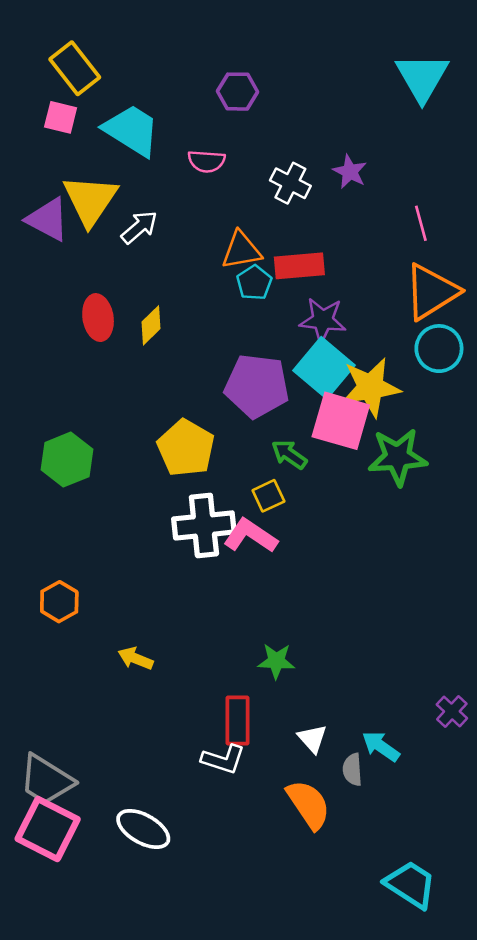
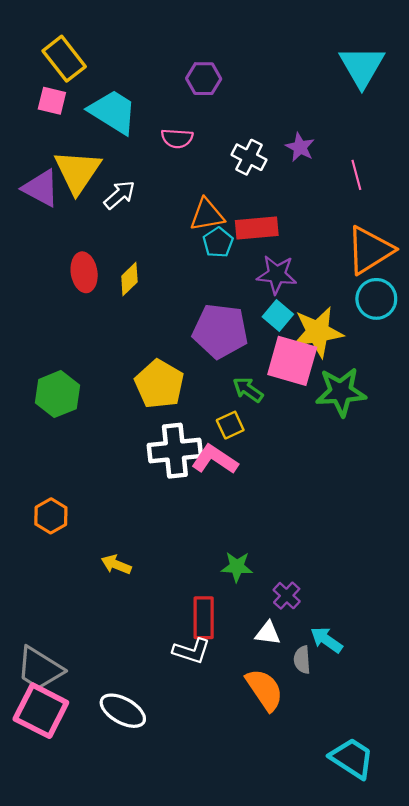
pink line: (421, 223) -> (356, 175), moved
cyan square: (324, 368) -> (278, 315), size x0.6
purple cross: (452, 711) -> (287, 596), moved
white triangle: (312, 739) -> (268, 633), turned -40

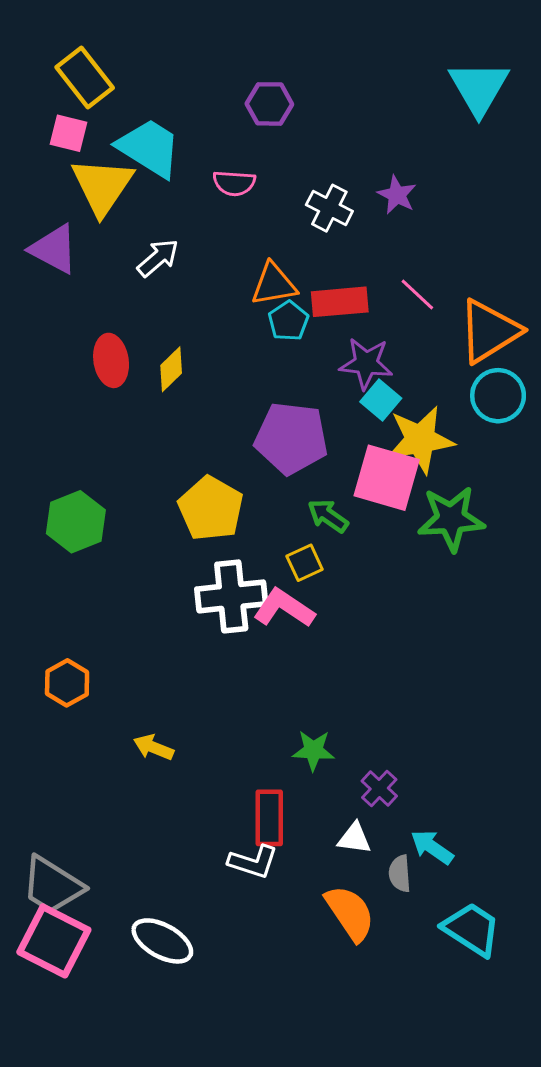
yellow triangle: (77, 172) -> (102, 186), moved
pink line: (356, 175) -> (417, 295), moved, turned -32
cyan square: (278, 315) -> (381, 400), moved
cyan trapezoid: (352, 758) -> (472, 929), moved

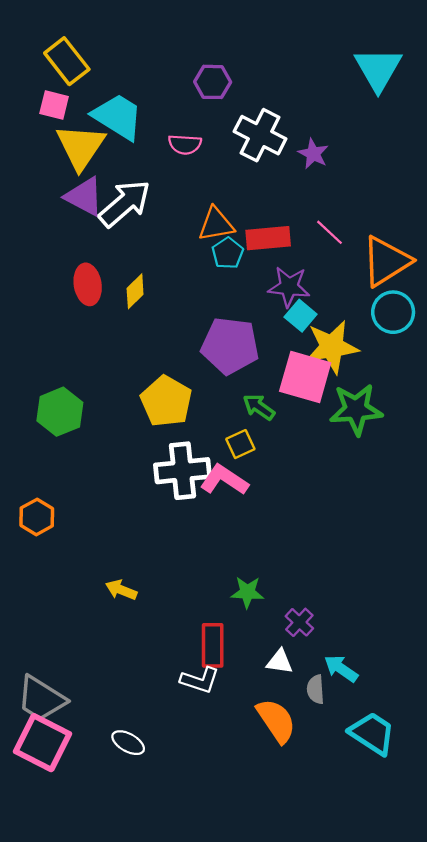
white cross: (329, 208) -> (260, 135), moved, size x1.4
purple triangle: (54, 249) -> (84, 196), moved
white arrow: (158, 258) -> (125, 203), size x1.6
orange hexagon: (67, 683) -> (37, 517), moved
white ellipse: (162, 941) -> (128, 743), size x0.7

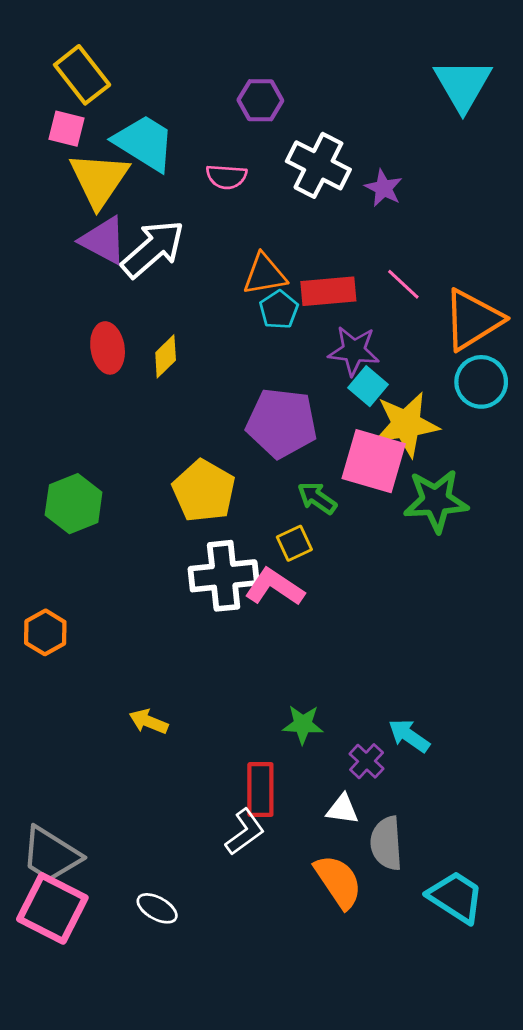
cyan arrow: (341, 669) -> (409, 736), moved
white L-shape: (200, 680) -> (245, 832), turned -54
gray semicircle: (316, 689) -> (386, 843), size x1.5

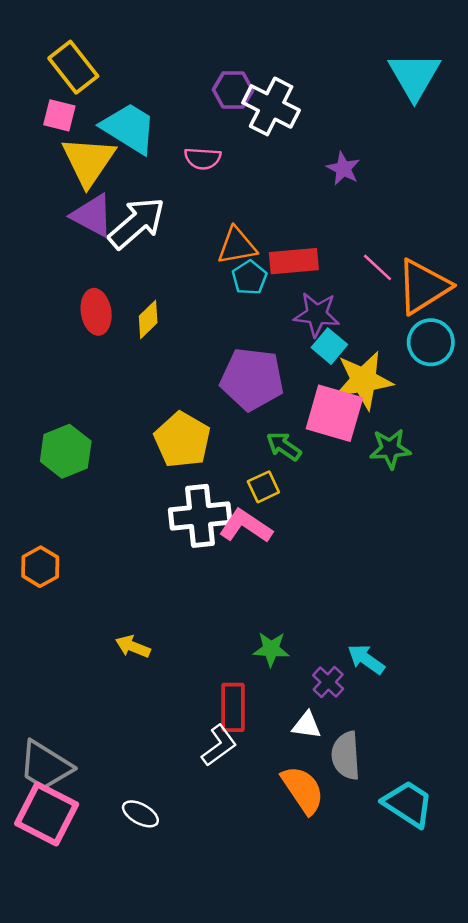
white cross: (318, 165) -> (271, 106), moved
pink line: (403, 284) -> (378, 267), moved
green star: (436, 501) -> (390, 449), size x0.7

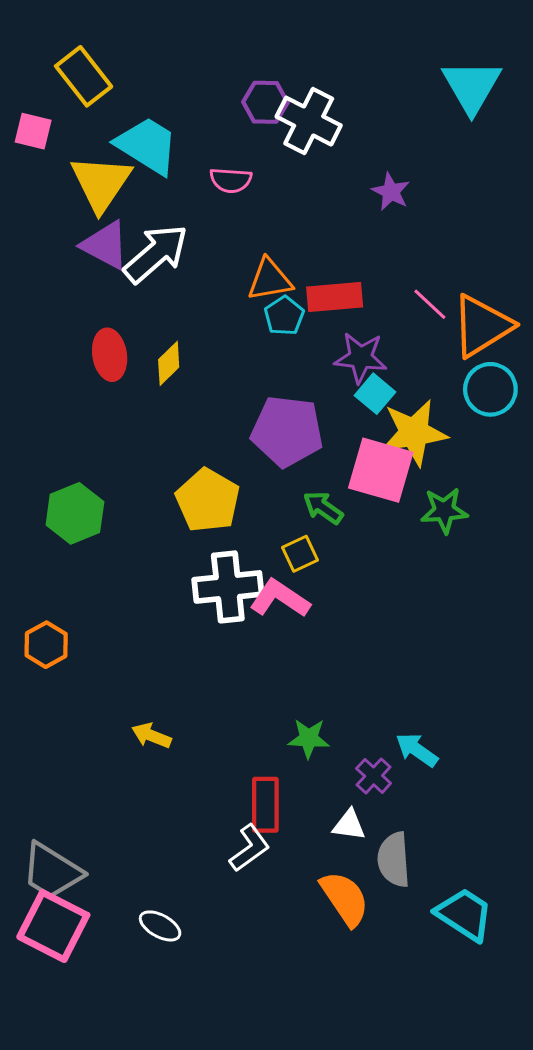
pink square: (59, 115) -> (33, 131), moved

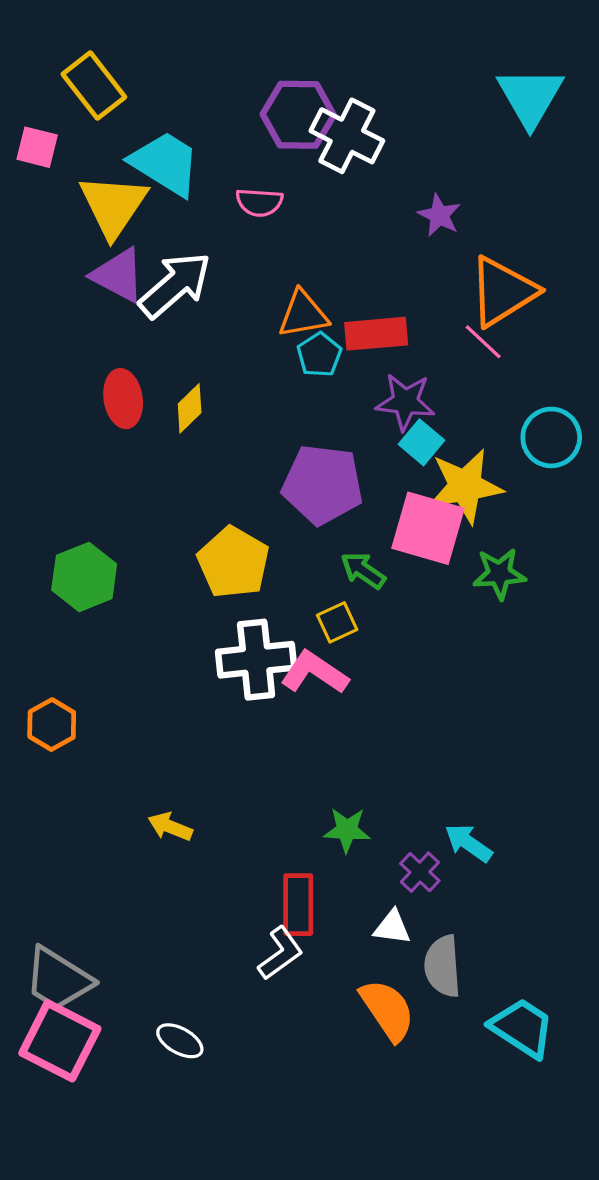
purple hexagon: (265, 102) -> (298, 115), size x1.4
orange triangle: (482, 326) -> (503, 292), moved

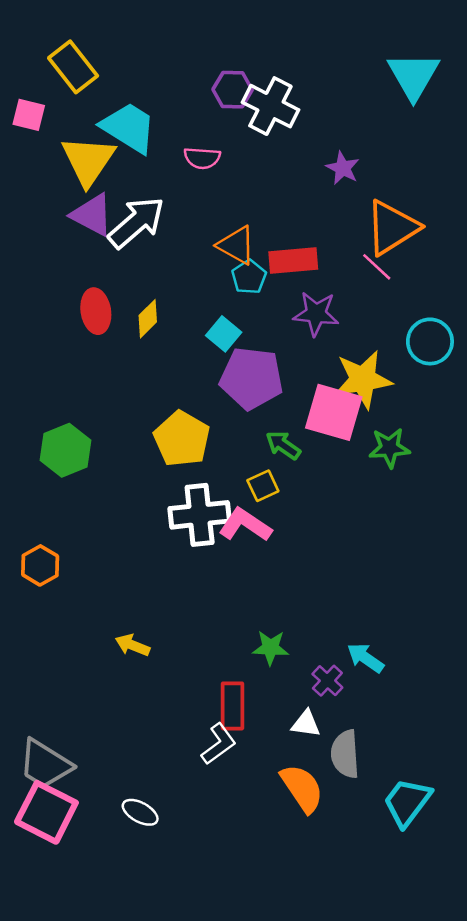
purple hexagon: (298, 115) -> (233, 90), size x0.7
orange triangle: (303, 314) -> (236, 245), turned 39
cyan square: (421, 442) -> (224, 334), moved
cyan trapezoid: (522, 1028) -> (407, 802), turned -86

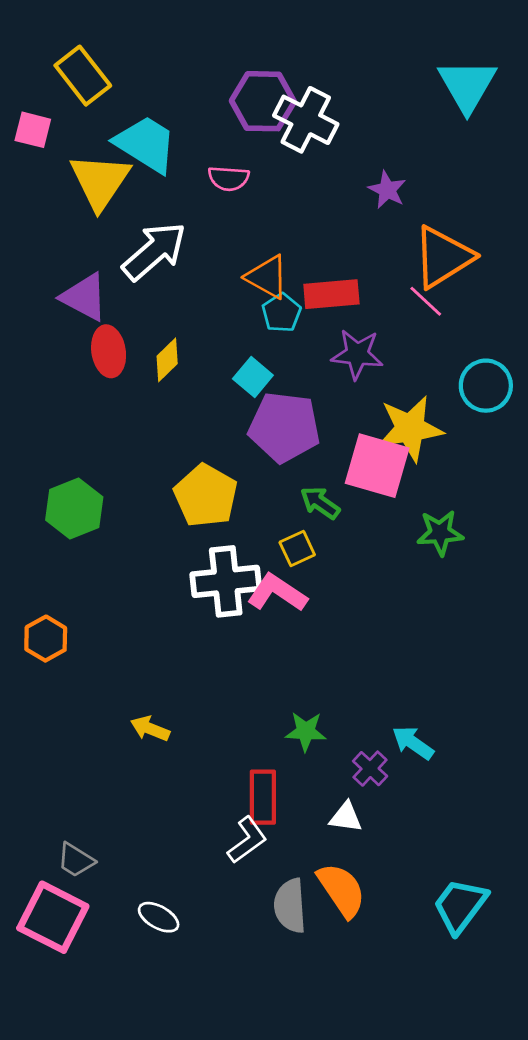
purple hexagon: (233, 90) -> (263, 101), size x1.4
purple triangle: (92, 215) -> (84, 297), moved
green star: (389, 448) -> (440, 533), moved
gray semicircle: (345, 754) -> (290, 906), moved
gray trapezoid: (45, 764) -> (76, 860), moved, size x0.6

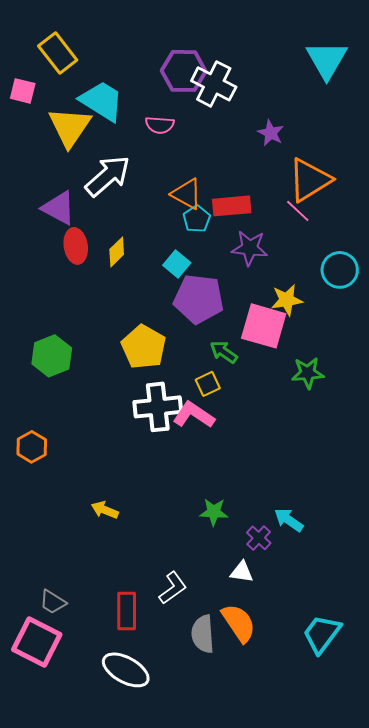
yellow star: (410, 428) -> (287, 300), size x0.7
red rectangle: (263, 797) -> (127, 611), moved
white ellipse: (159, 917) -> (126, 670), moved, size x1.6

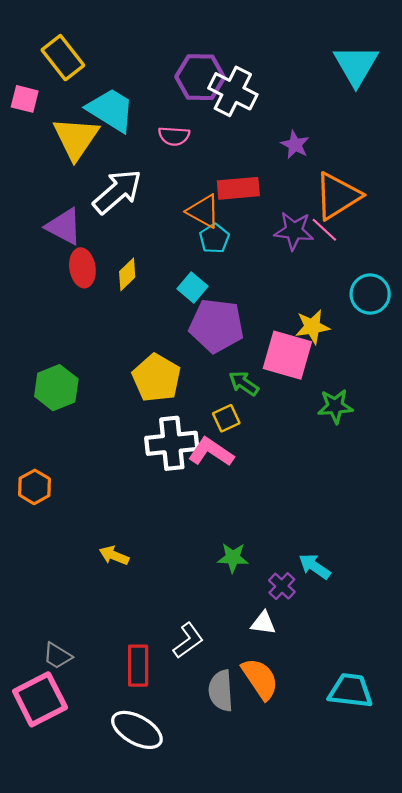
red rectangle: (232, 206) -> (238, 188), moved
purple star: (250, 248) -> (294, 231), moved
cyan trapezoid: (322, 634) -> (351, 691), turned 60
pink square: (37, 642) -> (40, 699), turned 36

